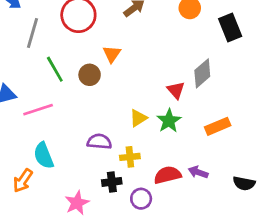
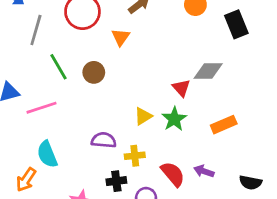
orange triangle: (112, 54) -> (121, 37), moved
gray diamond: (202, 73) -> (208, 71), turned 40
red semicircle: (167, 175) -> (173, 174), turned 64

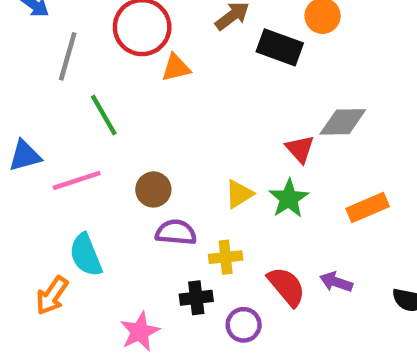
black rectangle: (236, 24) -> (280, 47), moved, turned -48
orange triangle: (121, 37) -> (176, 68), moved, turned 42
brown circle: (94, 72) -> (153, 189), moved

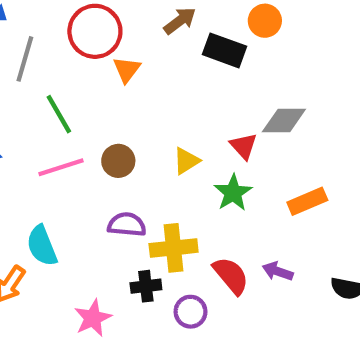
orange triangle: (176, 68) -> (127, 70), turned -40
pink line: (77, 180) -> (61, 167), moved
brown circle: (153, 189) -> (118, 161), moved
yellow triangle: (239, 194) -> (186, 161), moved
yellow cross: (226, 257) -> (174, 248), size x1.5

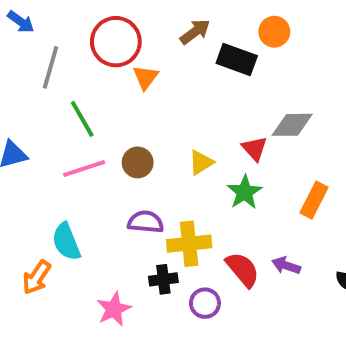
orange rectangle: (307, 201) -> (314, 200), turned -40

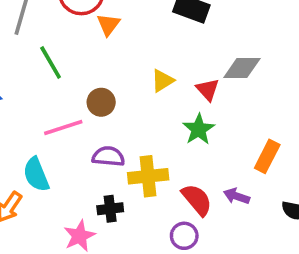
yellow triangle: (201, 162) -> (163, 81), moved
pink line: (84, 168) -> (63, 128), moved
orange rectangle: (314, 200) -> (267, 156), moved
black cross: (163, 279) -> (110, 209), moved
purple circle: (205, 303) -> (184, 236), moved

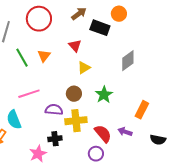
orange triangle: (108, 25) -> (44, 56), moved
gray diamond: (242, 68) -> (128, 61), turned -35
red triangle: (208, 90) -> (75, 46), moved
brown circle: (101, 102) -> (74, 94), moved

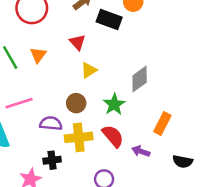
gray diamond: (128, 61) -> (140, 79), moved
red semicircle: (103, 134) -> (113, 136), moved

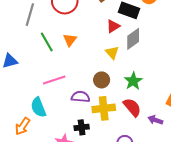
red triangle: (77, 42) -> (113, 26), moved, turned 40
yellow triangle: (89, 70) -> (112, 53), turned -40
gray diamond: (140, 79) -> (133, 39), moved

